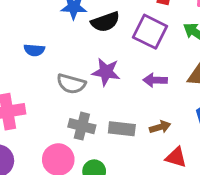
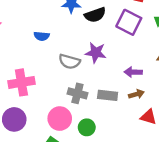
purple arrow: (155, 80) -> (133, 72), moved

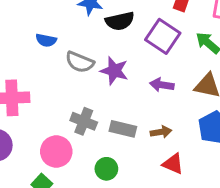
gray semicircle: (69, 62) -> (80, 62), moved
purple arrow: (133, 72) -> (162, 85), moved
green circle: (87, 127) -> (106, 169), moved

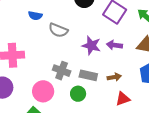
purple star: (114, 71) -> (91, 46), moved
red triangle: (173, 164) -> (123, 99), turned -42
green circle: (106, 169) -> (78, 94), moved

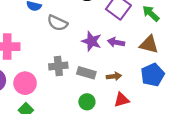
gray cross: (62, 71) -> (58, 66), turned -30
pink circle: (43, 91) -> (25, 83), moved
green circle: (78, 94) -> (87, 102), moved

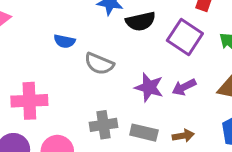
purple arrow: (116, 42) -> (184, 87), turned -35

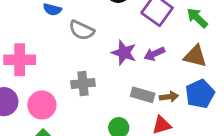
gray rectangle: (144, 133) -> (143, 95), moved
brown arrow: (183, 136) -> (169, 97), moved

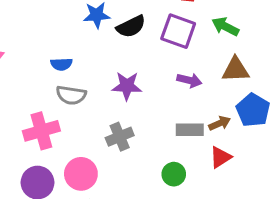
gray semicircle: (82, 30) -> (71, 95), moved
purple star: (124, 53) -> (127, 86), moved
purple arrow: (154, 54) -> (189, 80), turned -126

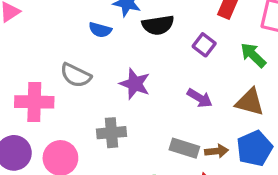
purple square: (178, 31) -> (204, 45), size x0.6
blue semicircle: (61, 64) -> (100, 30), moved

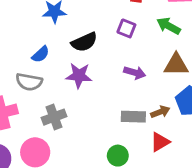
black semicircle: (158, 25) -> (84, 42), moved
blue semicircle: (100, 30) -> (41, 54), moved, turned -42
gray cross: (111, 133) -> (54, 117), moved

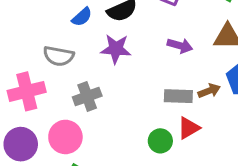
blue semicircle: (41, 54) -> (82, 17), moved
red triangle: (160, 142) -> (189, 128), moved

